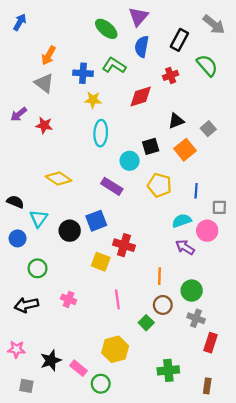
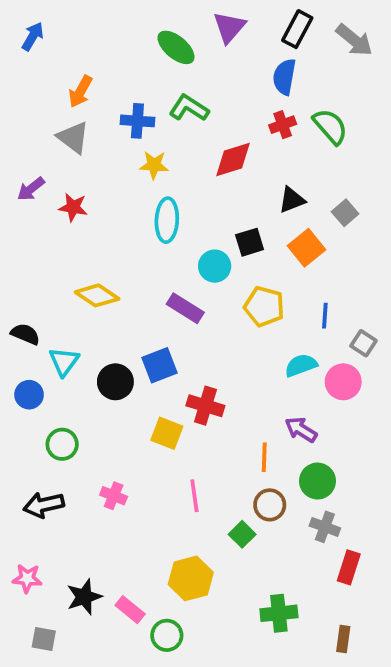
black rectangle: (179, 40) -> (297, 29), moved
blue semicircle: (142, 47) -> (284, 77), moved
green semicircle: (207, 65) -> (330, 126), moved
gray square: (219, 207) -> (363, 343), turned 32
purple arrow: (185, 247) -> (301, 430), moved

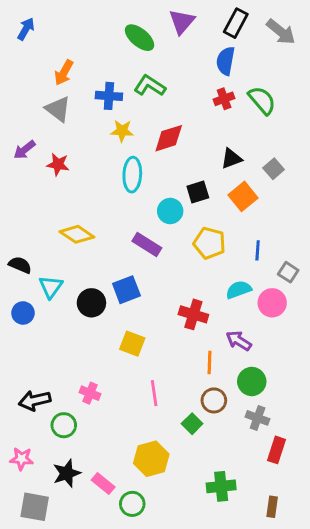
red diamond: (233, 159) -> (169, 138), moved
red cross: (205, 406) -> (193, 314), moved
green circle: (62, 444) -> (64, 425), moved
gray square: (44, 639) -> (35, 507), size x1.5

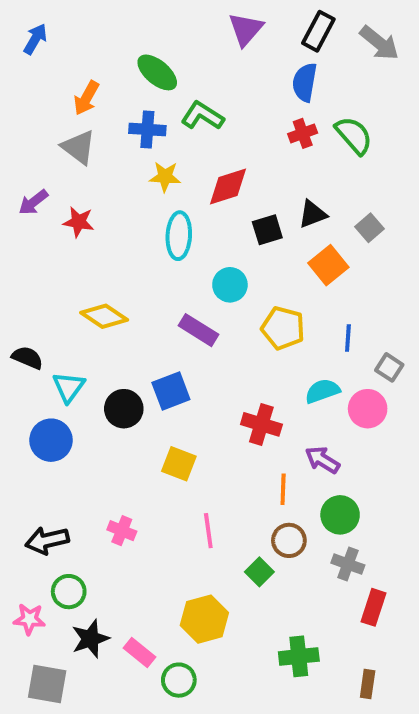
green ellipse: (140, 38) -> (157, 72), moved
black square: (198, 192) -> (267, 230), moved
blue circle: (23, 313) -> (51, 440), moved, size x1.4
green circle: (64, 425) -> (69, 592), moved

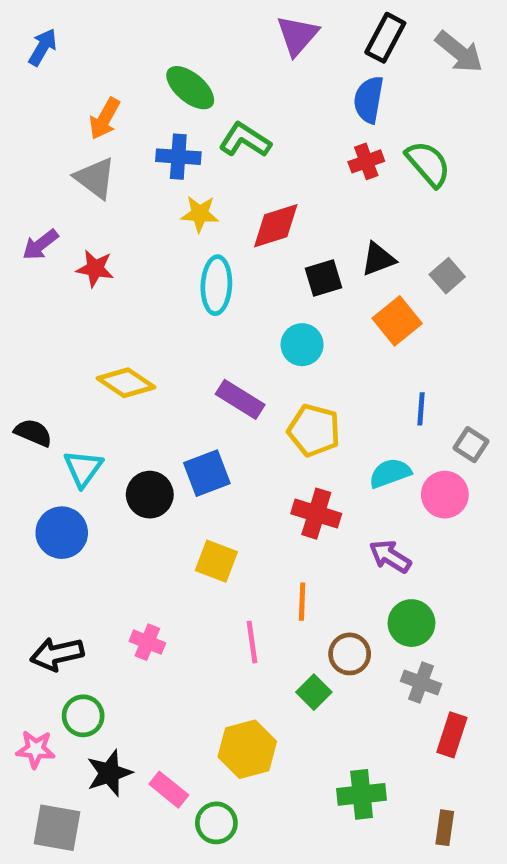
cyan circle: (230, 285) -> (302, 345), moved
yellow pentagon: (283, 328) -> (314, 430), moved
orange line: (283, 489) -> (302, 602), moved

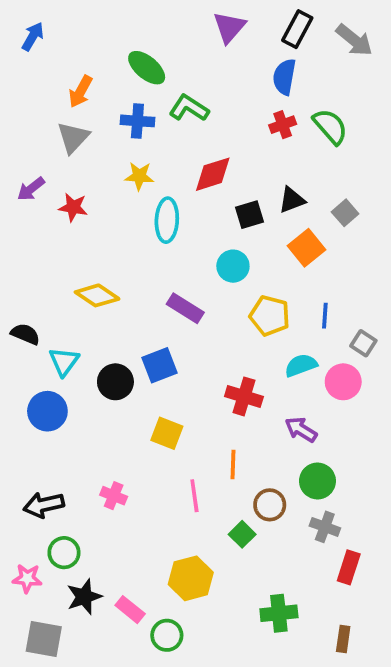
gray triangle: (95, 178) -> (73, 137), turned 36
yellow star: (200, 214) -> (139, 176), moved
yellow pentagon: (314, 430) -> (270, 316), moved

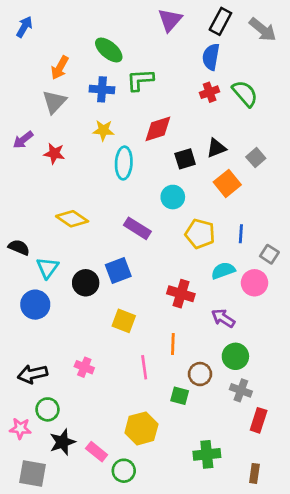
green L-shape: (189, 108) -> (140, 80), turned -36
green square: (242, 534) -> (180, 396), turned -30

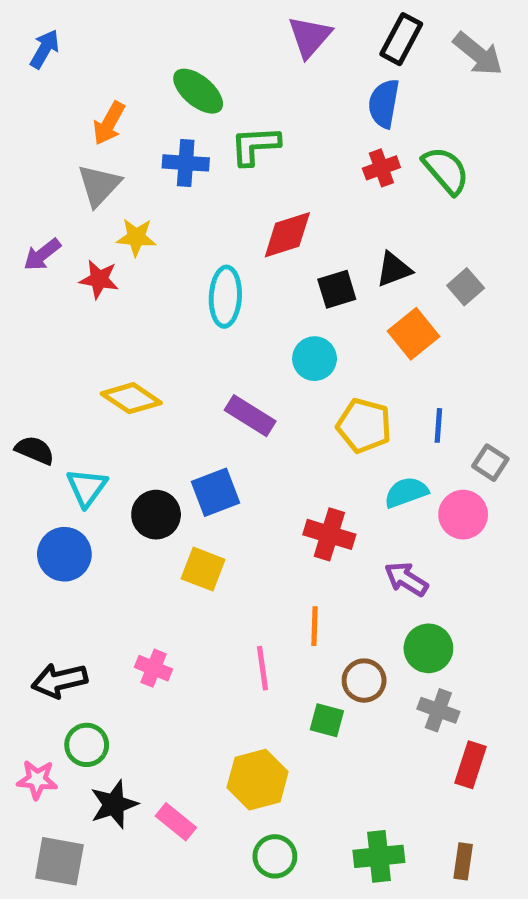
yellow star: (103, 130) -> (136, 237), moved
yellow square: (124, 321) -> (203, 569), moved
green cross: (207, 454) -> (379, 856), moved
green circle: (124, 471) -> (275, 856), moved

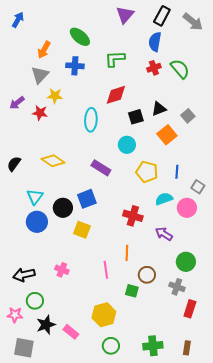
green L-shape: (255, 146) -> (115, 59), moved
black semicircle: (35, 450) -> (14, 164), moved, turned -77
blue circle: (64, 554) -> (37, 222), moved
green circle: (428, 648) -> (186, 262), moved

